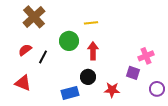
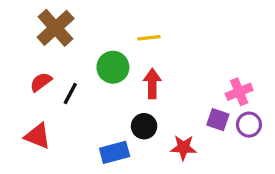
purple circle: (157, 89) -> (249, 125), moved

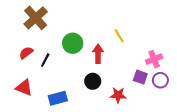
yellow line: (149, 38) -> (119, 36), moved, turned 64
blue rectangle: (115, 152) -> (58, 98), moved

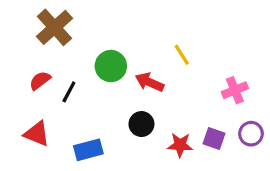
red arrow: (98, 54) -> (149, 82), turned -66
purple square: (140, 77) -> (214, 139), moved
purple circle: (160, 80) -> (251, 134), moved

